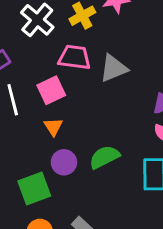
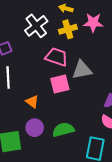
pink square: (51, 90) -> (60, 84), moved
orange triangle: (53, 127) -> (32, 102), turned -32

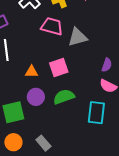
pink square: (60, 84) -> (59, 68), moved
orange triangle: (32, 102) -> (32, 72), turned -32

